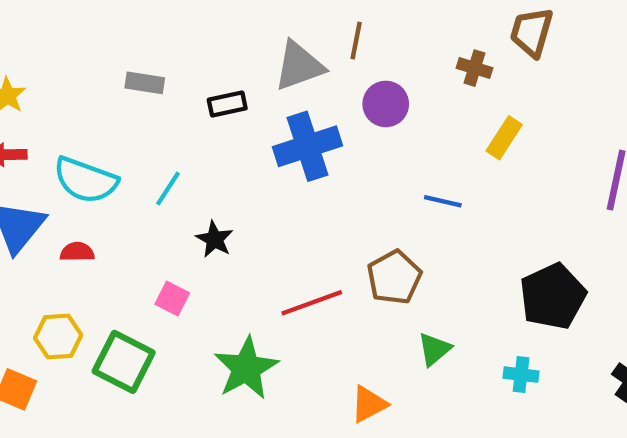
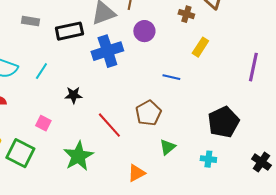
black rectangle: (227, 104) -> (69, 31), size x1.5
black star: (215, 239) -> (73, 95), moved, turned -30
red line: (312, 303) -> (109, 125), turned 68

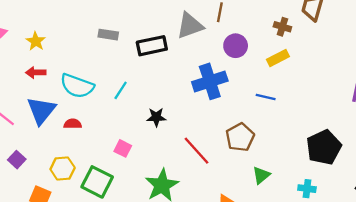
yellow rectangle: (200, 47) -> (278, 58), moved, turned 30
blue cross: (107, 51) -> (210, 81), moved

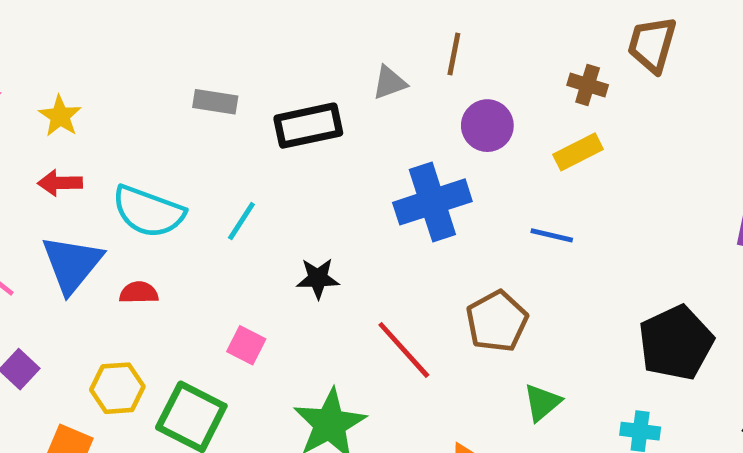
gray triangle: (190, 26) -> (389, 83), size x0.6

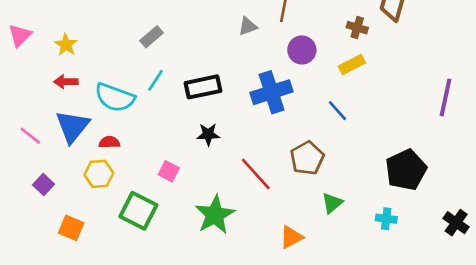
gray rectangle: (215, 102) -> (152, 37), turned -50
black rectangle: (308, 126) -> (203, 87), moved
cyan line: (241, 221) -> (156, 80), moved
blue line: (552, 235) -> (337, 111), turned 35
yellow hexagon: (117, 388) -> (99, 174), moved

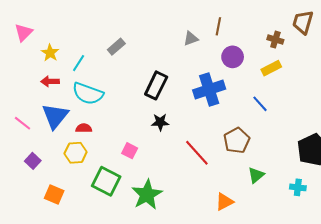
pink triangle: (20, 35) -> (24, 32), moved
cyan line: (156, 80) -> (79, 63), moved
black rectangle: (203, 87) -> (156, 85), turned -52
green star: (215, 215) -> (147, 195), moved

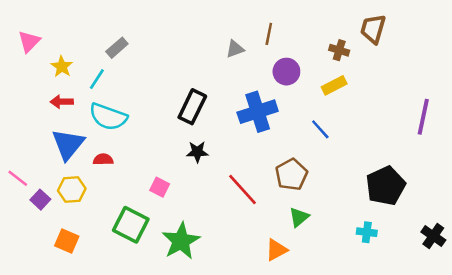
gray rectangle: (116, 47) -> (117, 48), moved
pink line: (23, 123) -> (18, 178), moved
yellow hexagon: (76, 153) -> (72, 190), moved
green triangle: (256, 175) -> (299, 217), moved

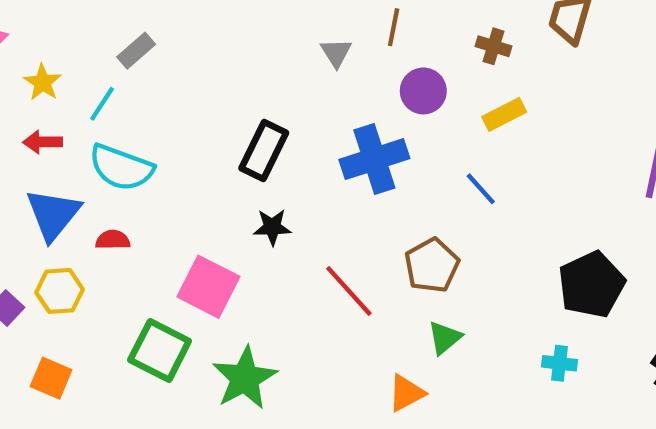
gray triangle: (235, 49) -> (336, 53), turned -42
brown cross: (339, 50) -> (494, 46), moved
pink square: (160, 187) -> (208, 287), size x1.8

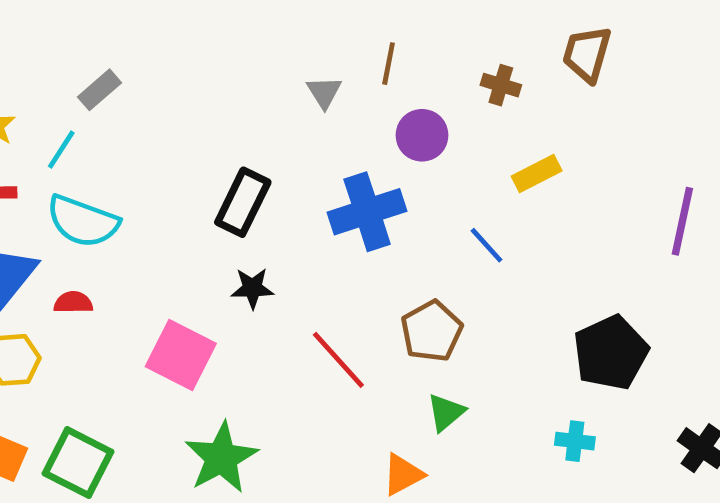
yellow rectangle: (504, 114) -> (537, 173), moved
green square: (160, 350) -> (78, 463), moved

